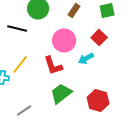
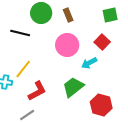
brown rectangle: (74, 10) -> (68, 15), moved, turned -56
red L-shape: (53, 66) -> (37, 91), moved, turned -100
green trapezoid: (61, 94) -> (73, 87), moved

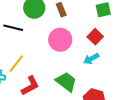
cyan arrow: (89, 63) -> (91, 59), moved
green trapezoid: (73, 87) -> (66, 82), turned 75

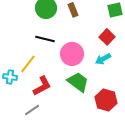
black line: (13, 28) -> (45, 39), moved
pink circle: (60, 40) -> (72, 54), moved

